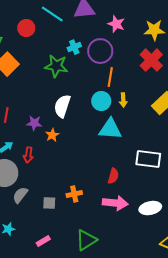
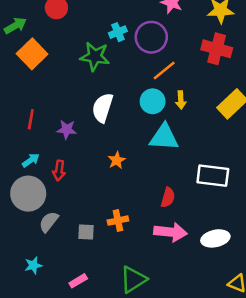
red cross: (151, 60) -> (217, 49), turned -30
orange line: (110, 77) -> (164, 71), turned 42
orange star: (52, 135) -> (117, 160), moved

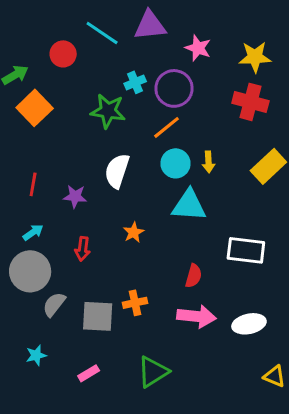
orange line: (164, 71) -> (167, 127), moved
red arrow: (59, 171) -> (83, 249), moved
gray square: (86, 232) -> (98, 316), size x1.6

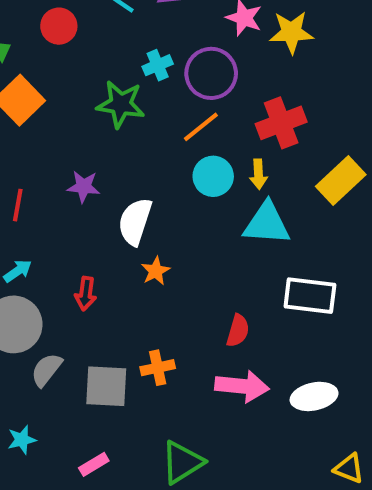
yellow star: (255, 57) -> (291, 32), moved
red cross: (250, 102) -> (281, 123), moved, turned -36
white semicircle: (117, 171) -> (135, 222), moved
purple star: (75, 196) -> (84, 187), moved
cyan triangle: (189, 205) -> (267, 224), moved

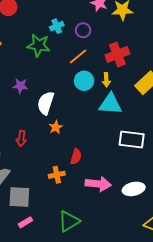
purple circle: (211, 73) -> (83, 30), size x0.6
red semicircle: (238, 331) -> (76, 157), moved
gray square: (106, 386) -> (19, 197), moved

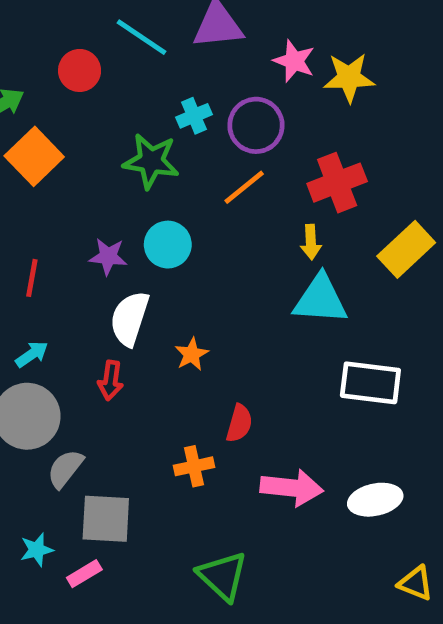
purple circle: (83, 30) -> (256, 125), size x1.5
cyan circle: (84, 81) -> (168, 245), moved
white semicircle: (46, 103) -> (130, 318), moved
green triangle: (69, 221) -> (223, 576), turned -45
pink rectangle: (25, 222) -> (84, 574), moved

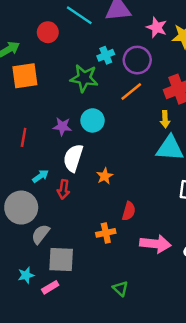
orange square: (34, 156) -> (25, 76), turned 36
cyan arrow: (32, 354) -> (41, 176), moved
green triangle: (223, 576) -> (120, 289), size x0.6

